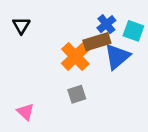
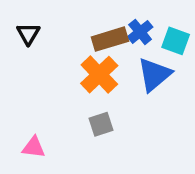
brown rectangle: (97, 42) -> (110, 39), moved
pink triangle: (25, 112) -> (34, 147), turned -36

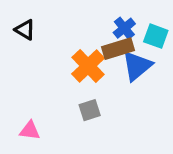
black triangle: (28, 34) -> (25, 30), turned -30
brown rectangle: (110, 39) -> (118, 49), moved

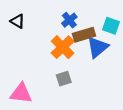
blue cross: (124, 28) -> (69, 20), moved
pink triangle: (30, 131) -> (21, 93), size x1.5

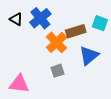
blue cross: (69, 20) -> (40, 18), moved, size x1.5
blue triangle: (98, 47) -> (89, 56), moved

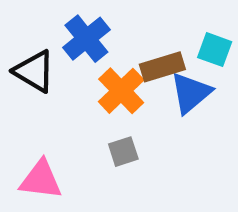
black triangle: (16, 19) -> (34, 71), moved, size x1.5
blue triangle: (89, 56) -> (191, 93), moved

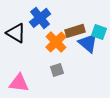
cyan square: (215, 50) -> (99, 32), moved
blue triangle: (191, 93) -> (88, 43), turned -40

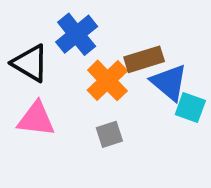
cyan square: (99, 32) -> (190, 107), moved
pink triangle: (19, 83) -> (36, 119), moved

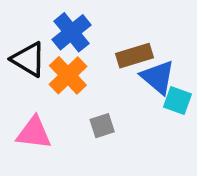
orange cross: (107, 80) -> (68, 75), moved
pink triangle: (36, 119) -> (34, 133), moved

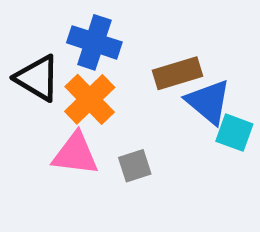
blue cross: (72, 32) -> (94, 42), turned -33
pink triangle: (34, 133) -> (75, 154), moved

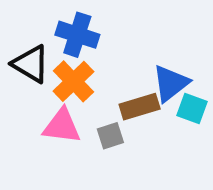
brown rectangle: (177, 73) -> (140, 107), moved
blue triangle: (208, 102) -> (171, 83), turned 42

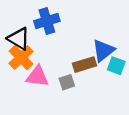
blue cross: (77, 35) -> (47, 21), turned -35
orange cross: (73, 81) -> (21, 57), moved

